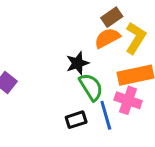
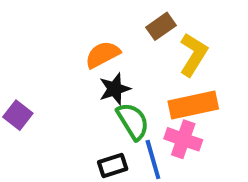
orange semicircle: (107, 38) -> (103, 55), moved

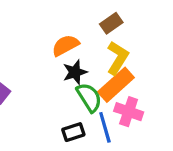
yellow L-shape: (193, 55) -> (118, 58), moved
orange rectangle: (193, 105) -> (116, 85), moved, turned -30

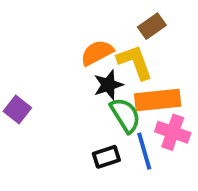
yellow L-shape: (118, 58) -> (135, 62), moved, turned -52
orange rectangle: (116, 85) -> (158, 100), turned 36

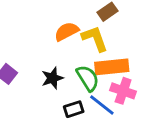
black star: (108, 85) -> (52, 78), moved
blue line: (144, 151) -> (102, 105), turned -36

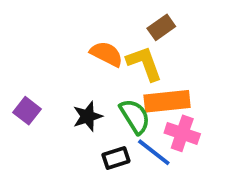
orange semicircle: (67, 31) -> (106, 54), turned 55

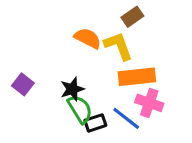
green semicircle: (135, 116) -> (80, 109), moved

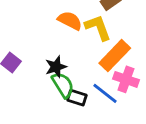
orange rectangle: (137, 77) -> (115, 56), turned -40
black rectangle: (95, 123) -> (77, 98), turned 36

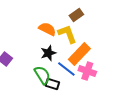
black star: (56, 67) -> (48, 53), moved
blue line: (105, 93) -> (66, 69), moved

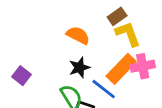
yellow L-shape: (67, 34) -> (128, 34), moved
pink cross: (87, 71) -> (143, 66), moved, turned -30

